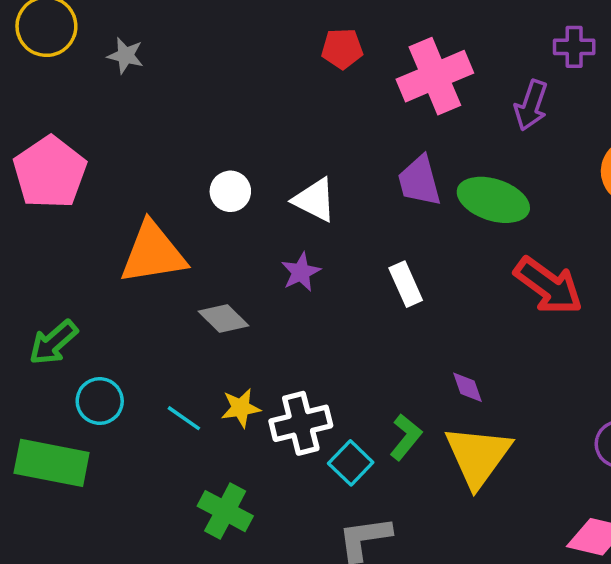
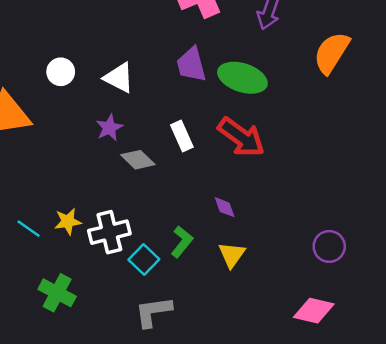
red arrow: (548, 286) -> (241, 137), moved
gray diamond: (223, 318) -> (138, 160), moved
yellow triangle: (478, 456) -> (232, 255), size x0.6

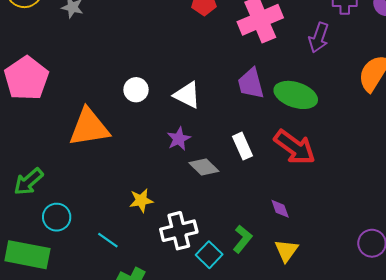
yellow star: (68, 221) -> (141, 200), moved
cyan line: (29, 229) -> (108, 240), moved

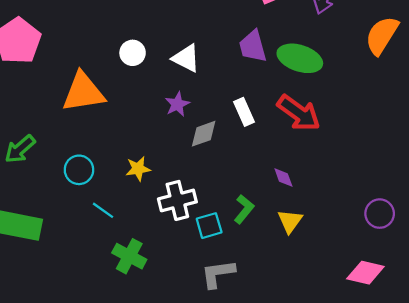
gray diamond: (204, 167) -> (204, 134), turned -64
cyan circle: (57, 217) -> (79, 170), moved
cyan square: (209, 255) -> (209, 226), turned 30

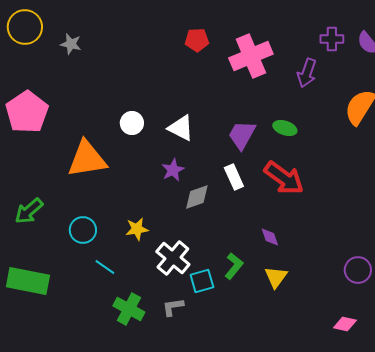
purple trapezoid: (253, 46) -> (242, 135), moved, turned 44
green ellipse: (300, 58) -> (285, 128), size x0.6
white cross: (177, 200) -> (173, 258), turned -36
pink diamond: (365, 273) -> (345, 324), size x0.7
gray L-shape: (218, 274) -> (173, 307), moved, size x0.7

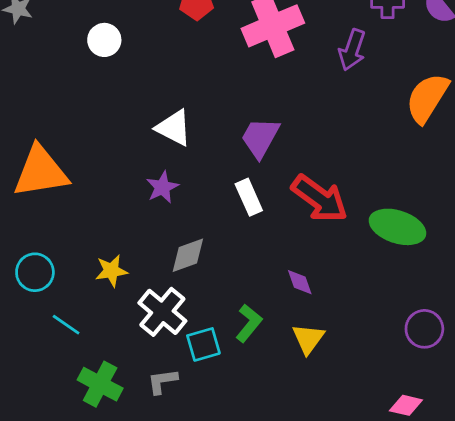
white circle: (132, 123) -> (104, 40), moved
green ellipse: (285, 128) -> (397, 227), moved, size x1.6
gray diamond: (197, 197) -> (188, 255), moved

